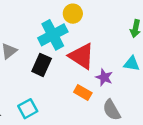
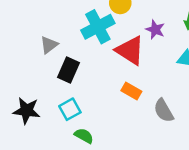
black rectangle: (42, 65) -> (69, 70), moved
purple star: (104, 77) -> (155, 29), moved

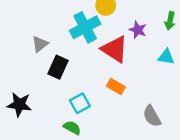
cyan square: (70, 109) -> (80, 103), moved
gray semicircle: (164, 111) -> (152, 116), moved

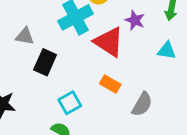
gray triangle: (40, 44) -> (25, 36), turned 48
gray semicircle: (152, 116) -> (142, 104), moved, turned -120

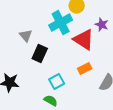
gray triangle: (25, 36) -> (26, 36), turned 40
orange rectangle: (110, 84) -> (85, 69), turned -56

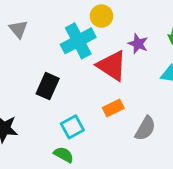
gray triangle: (26, 36) -> (18, 29), moved

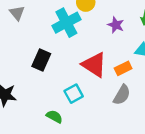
red triangle: (112, 66) -> (94, 65), moved
orange rectangle: (113, 108) -> (123, 68), moved
cyan square: (72, 127) -> (74, 94), moved

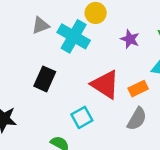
gray triangle: (17, 13) -> (41, 25), moved, turned 49
cyan cross: (66, 23) -> (74, 36), turned -32

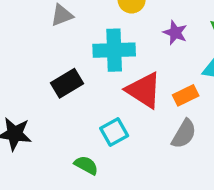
cyan cross: (74, 36) -> (114, 50), moved, turned -32
black rectangle: (45, 79) -> (67, 83), turned 35

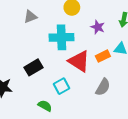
black rectangle: (67, 83) -> (34, 67), moved
orange rectangle: (186, 95) -> (103, 56), moved

